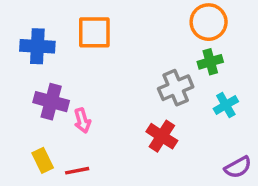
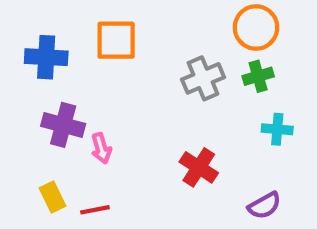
gray cross: (176, 88) -> (203, 78), moved
cyan cross: (226, 105) -> (277, 129), turned 35
purple semicircle: (238, 167) -> (264, 206), moved

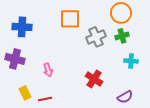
orange square: (116, 40) -> (70, 19), moved
purple cross: (63, 125) -> (15, 59), moved

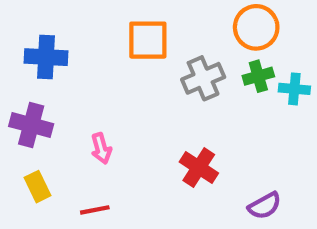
cyan cross: (131, 61) -> (294, 89), moved
yellow rectangle: (25, 93) -> (37, 187), moved

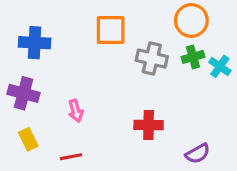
gray cross: (203, 78) -> (152, 58), turned 36
cyan cross: (294, 89) -> (220, 66), turned 30
red cross: (199, 167) -> (149, 125), turned -32

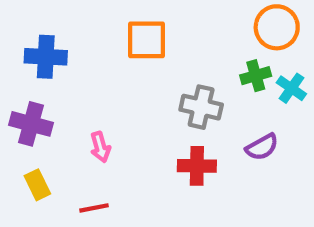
orange circle: (191, 20) -> (277, 27), moved
gray cross: (152, 58) -> (201, 107), moved
purple semicircle: (198, 154) -> (262, 147), moved

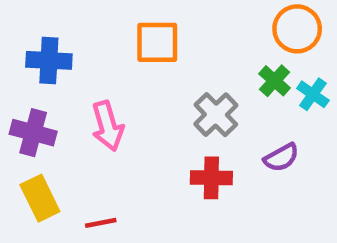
green cross: (256, 76) -> (275, 81), turned -32
gray cross: (201, 107) -> (216, 115), turned 33
pink arrow: (100, 147) -> (108, 126), moved, size x1.5
yellow rectangle: (37, 185) -> (40, 198), size x1.4

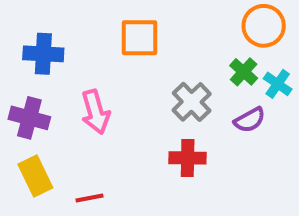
purple semicircle: (281, 157) -> (250, 120), moved

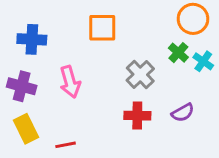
purple semicircle: (250, 120) -> (183, 113), moved

